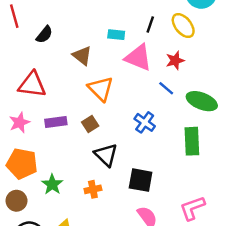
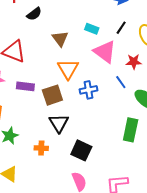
blue cross: (145, 122) -> (88, 90), moved, turned 30
brown square: (90, 124) -> (52, 95), size x1.5

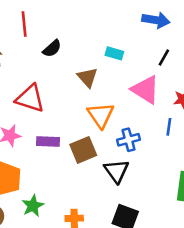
cyan rectangle: (92, 29) -> (114, 53), moved
blue line: (121, 82) -> (169, 127), turned 48
black triangle: (59, 123) -> (117, 171), moved

